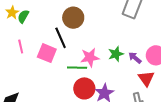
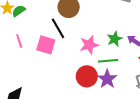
green semicircle: (23, 16) -> (19, 11), turned 32
green line: (77, 68) -> (108, 61), moved

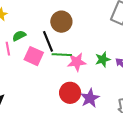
green semicircle: (19, 11) -> (19, 36), moved
green line: (108, 61) -> (62, 55), moved

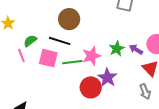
black line: (48, 41) -> (60, 41), turned -40
green line: (62, 55) -> (72, 62), moved
purple star: (90, 98) -> (107, 78), moved

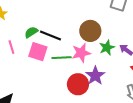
brown circle: (69, 19) -> (90, 31), moved
green semicircle: (30, 41) -> (31, 32), moved

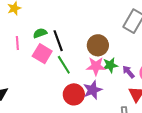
black line: (51, 35) -> (58, 41), turned 35
pink star: (81, 53) -> (96, 66), moved
green line: (62, 58) -> (64, 65), turned 48

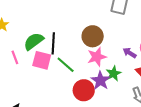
green semicircle: (40, 33) -> (34, 41), size x1.5
black line: (58, 41) -> (53, 43), turned 40
green star: (110, 65) -> (114, 73), moved

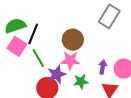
purple arrow: (130, 53) -> (103, 67), turned 48
purple star: (100, 81) -> (57, 74), moved

